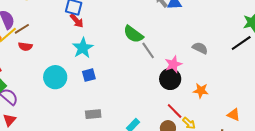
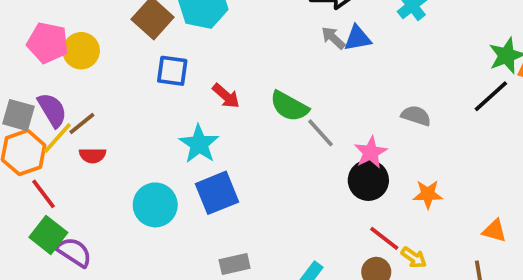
red arrow: (77, 21) -> (226, 96), moved
blue square: (89, 75) -> (217, 193), size x1.6

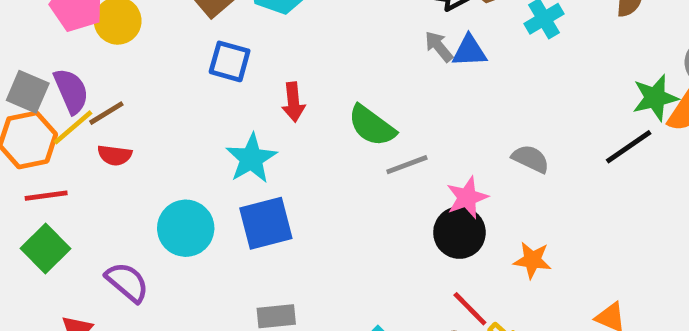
red arrow: (226, 96) -> (293, 102), turned 36
gray line: (321, 133) -> (407, 165), turned -76
red line: (43, 194) -> (46, 196), turned -68
purple semicircle: (74, 252) -> (127, 282), moved

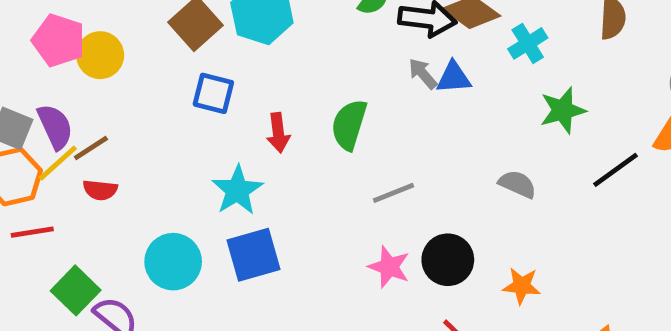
green star: (655, 98) -> (563, 110), moved
green semicircle: (372, 126) -> (349, 125), moved, turned 72
pink star: (467, 198) -> (389, 267), moved, turned -30
green square: (46, 248) -> (76, 290), moved

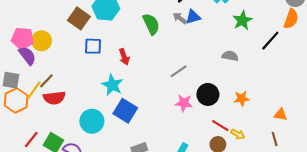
green semicircle: (349, 125) -> (151, 24), moved, turned 150
purple semicircle: (55, 127) -> (27, 56), moved
red semicircle: (100, 190) -> (54, 98), size x1.5
red line: (32, 232) -> (31, 140), moved, turned -30
blue square: (253, 255) -> (125, 111), turned -30

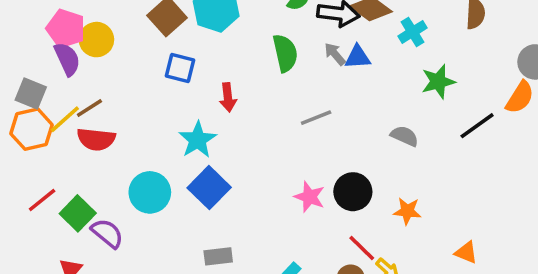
gray line: (179, 71) -> (316, 118), moved

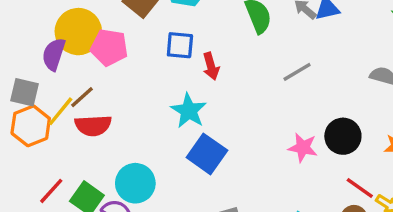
pink pentagon: (66, 29) -> (109, 47), moved
yellow circle: (96, 40) -> (78, 32), size x1.4
purple semicircle: (67, 59) -> (54, 54), turned -128
blue square: (180, 68) -> (180, 45), moved
cyan circle: (150, 192) -> (135, 183), moved

